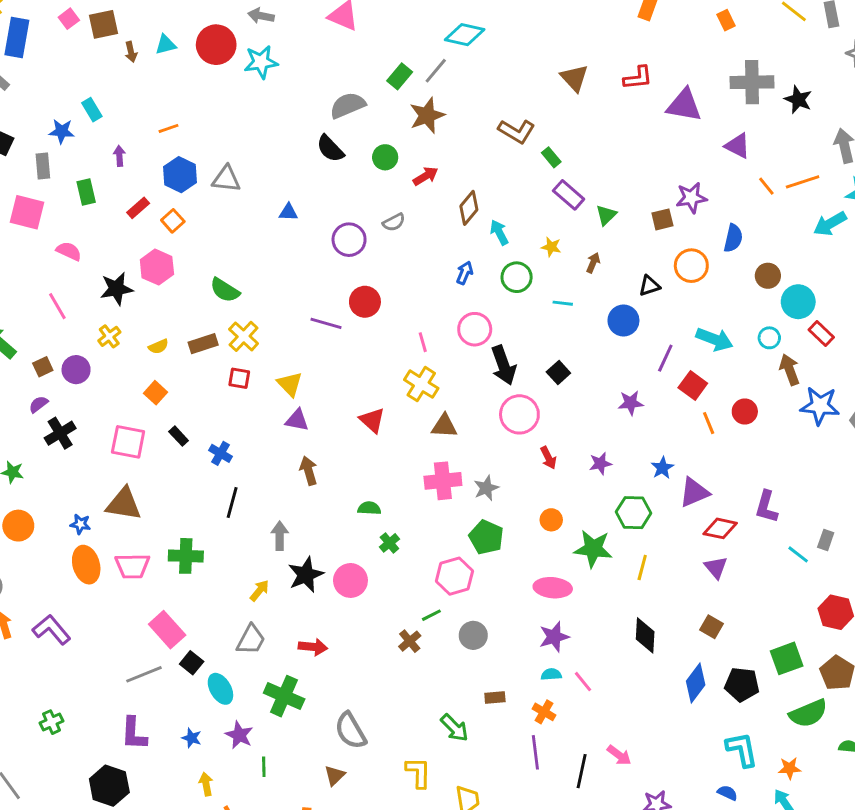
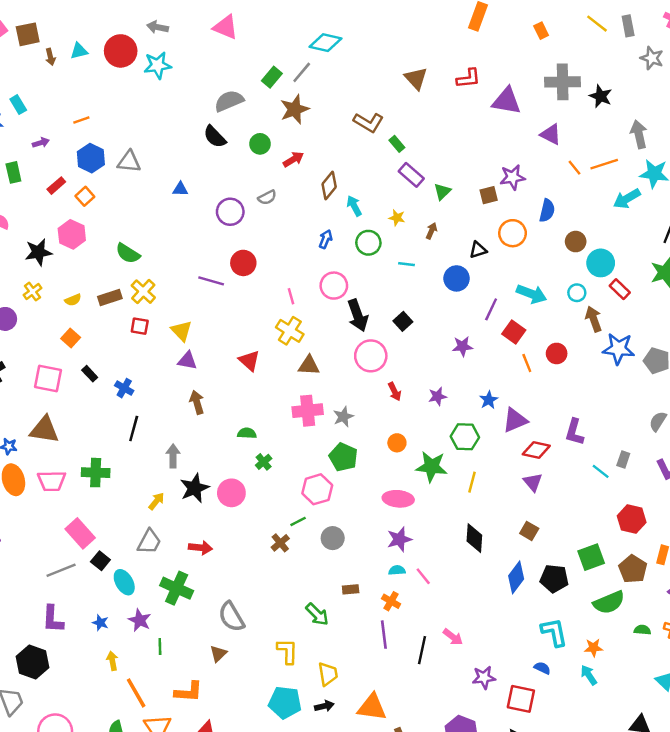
purple arrow: (119, 156) -> (41, 143), turned 77

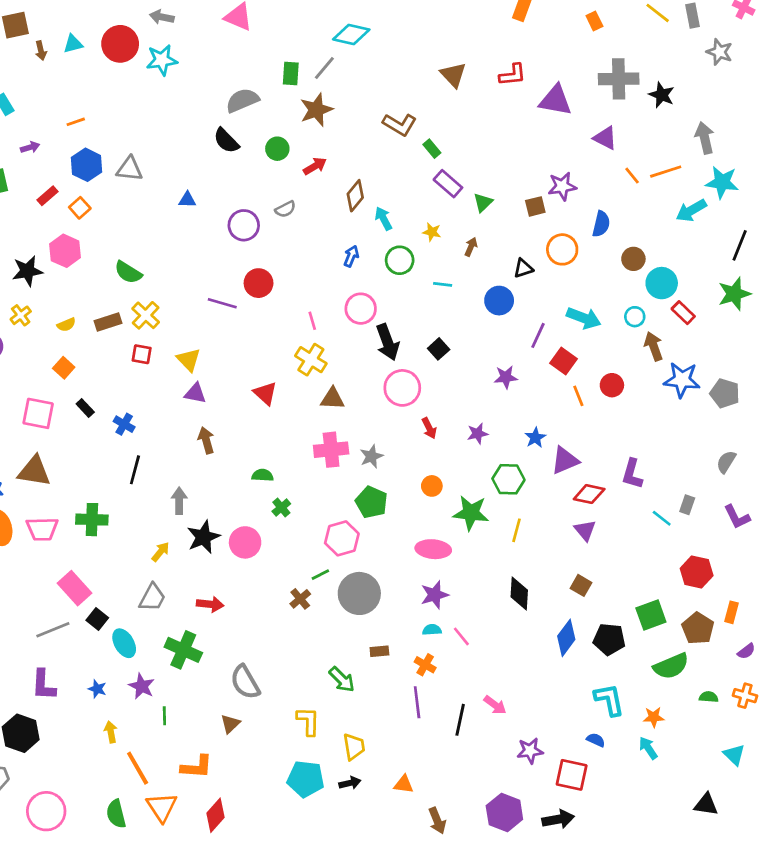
green rectangle: (272, 77) -> (291, 73), turned -36
gray circle: (333, 538) -> (359, 593), size x1.6
orange triangle: (372, 707) -> (404, 784), size x0.6

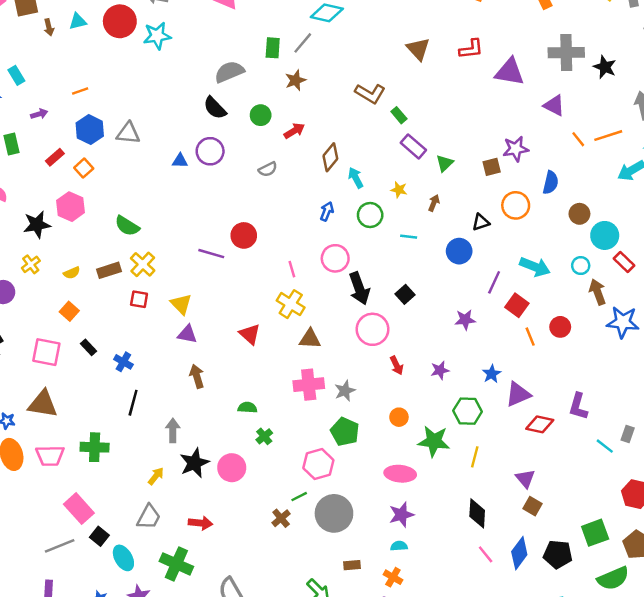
brown star: (316, 110) -> (295, 80), size x0.7
purple circle: (244, 225) -> (210, 151), moved
purple triangle: (585, 530) -> (525, 479), moved
pink line: (461, 636) -> (486, 554), moved

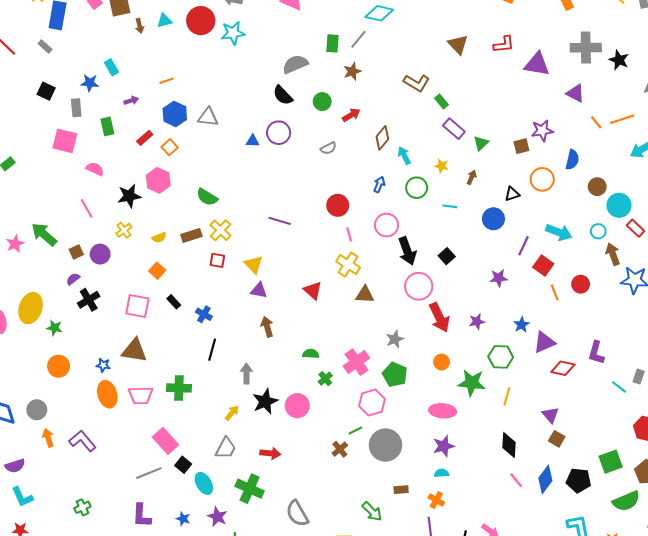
red circle: (244, 235) -> (338, 205), moved
red arrow: (397, 365) -> (439, 317), size x1.8
pink cross: (309, 385) -> (356, 362), moved, turned -30

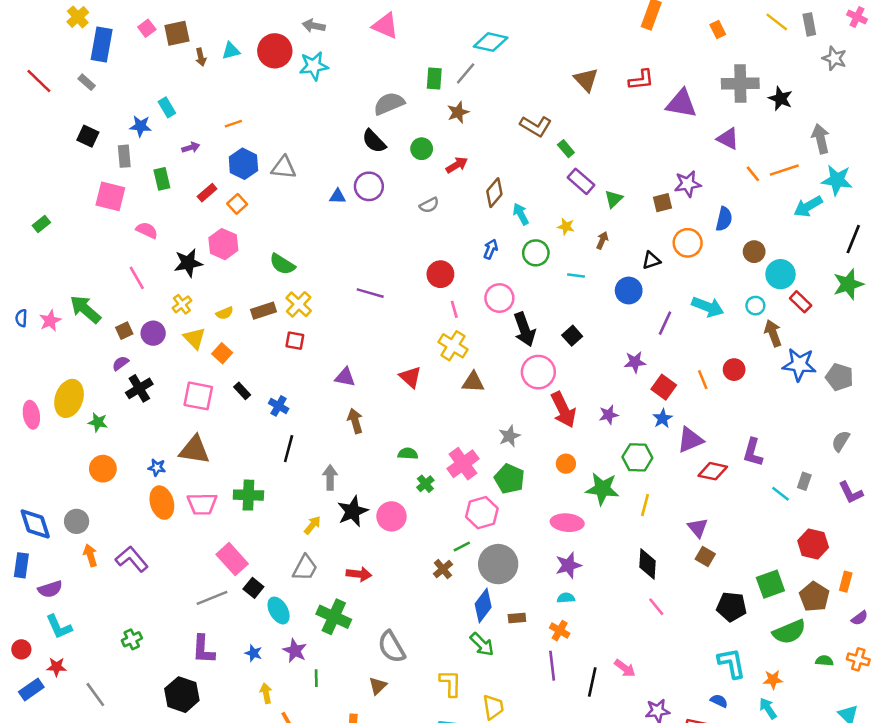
yellow triangle: (254, 264) -> (194, 338), moved
red square: (543, 266) -> (664, 387), moved
blue diamond: (545, 479) -> (483, 605), moved

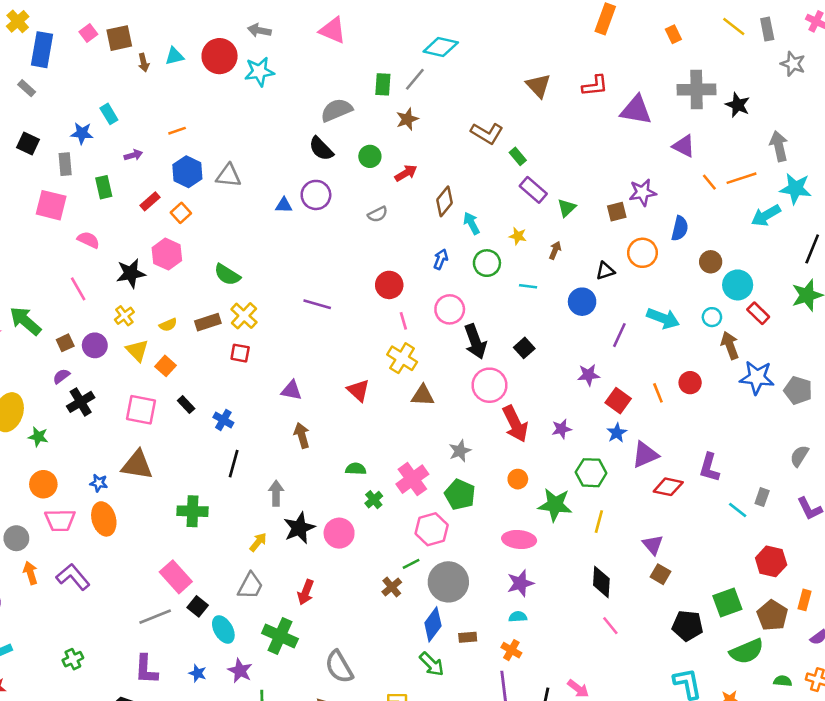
pink trapezoid: (202, 504) -> (60, 520), moved
red arrow: (359, 574) -> (306, 592), turned 105

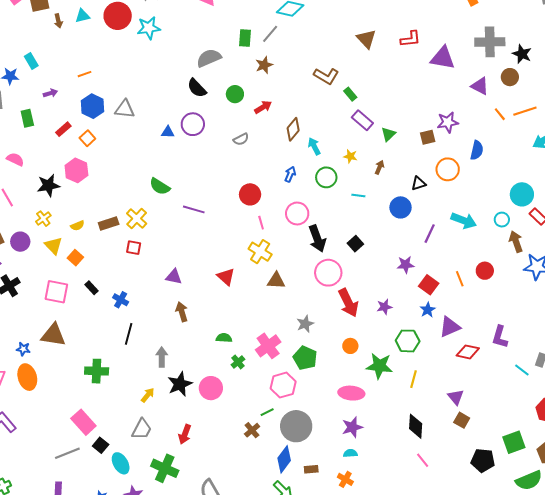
brown circle: (711, 262) -> (510, 77), moved
green semicircle: (227, 275) -> (160, 186), moved

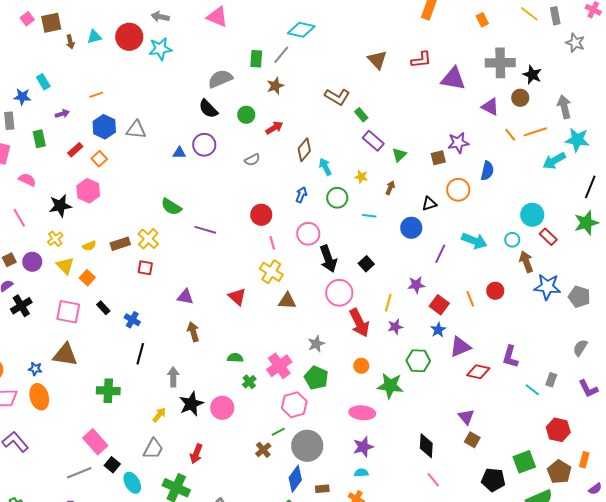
yellow line: (414, 379) -> (388, 303), moved

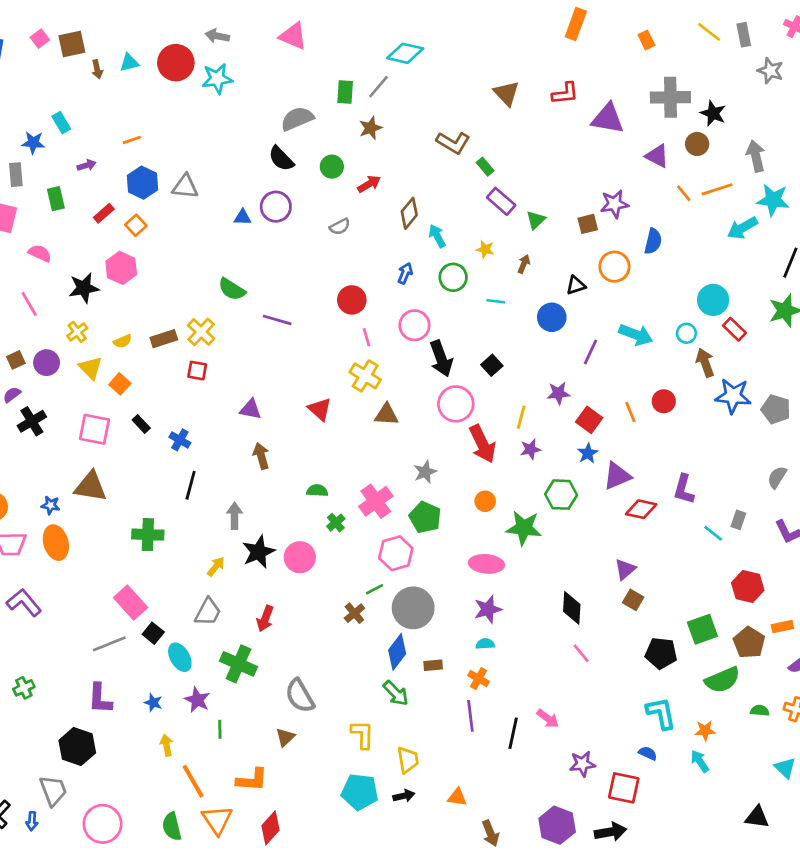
purple triangle: (466, 417) -> (625, 569), turned 30
orange rectangle: (584, 460) -> (782, 627), turned 63

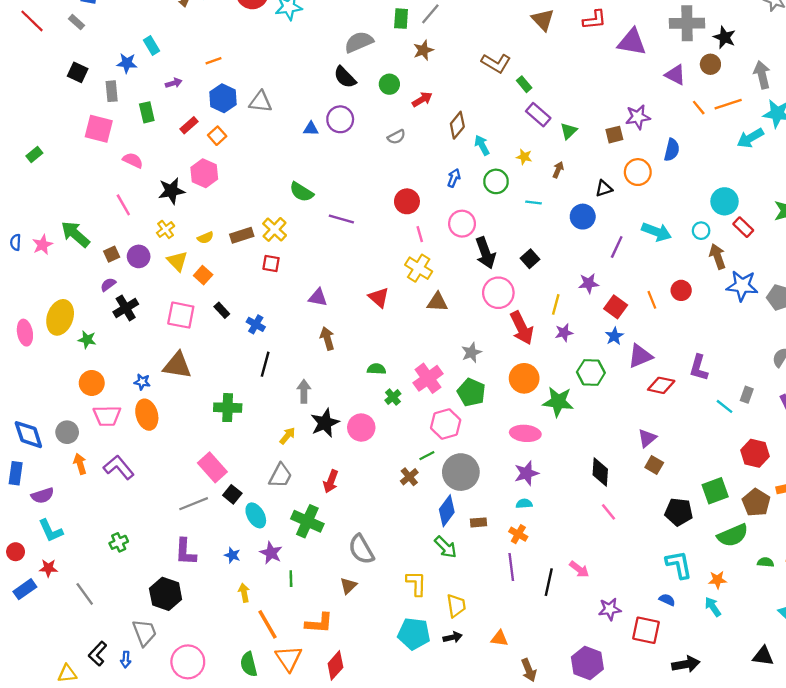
orange circle: (485, 501) -> (524, 378), size x1.6
black arrow: (610, 832) -> (686, 664), moved

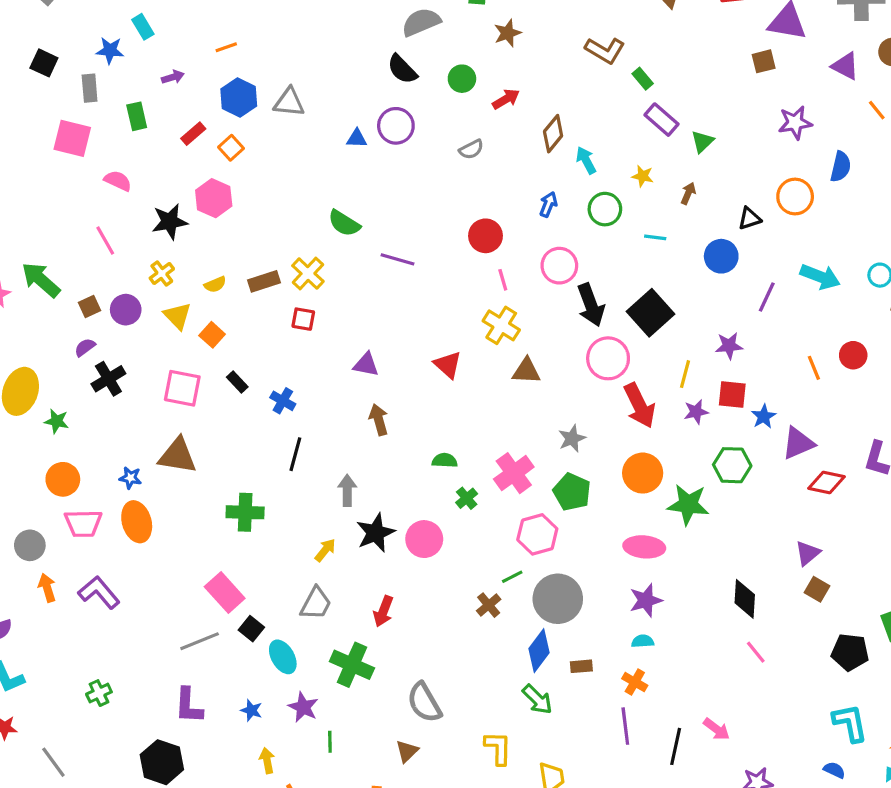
brown square: (614, 135) -> (764, 61), moved
black square: (530, 259) -> (650, 313), size x1.8
red square: (616, 307) -> (732, 394), moved, turned -30

